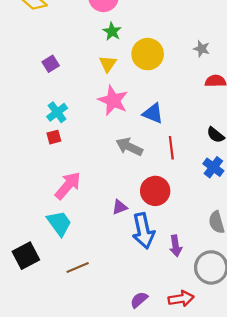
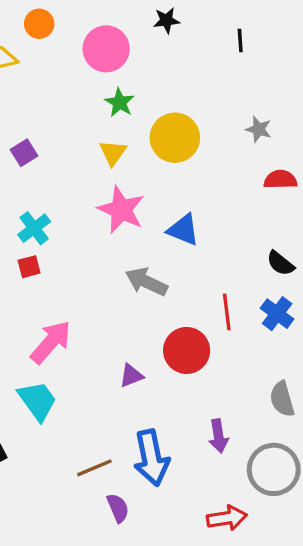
red line: (171, 148) -> (227, 312), moved
blue arrow: (143, 231) -> (151, 458), moved
brown line: (78, 267) -> (94, 468), moved
purple semicircle: (139, 300) -> (118, 508), moved, turned 108

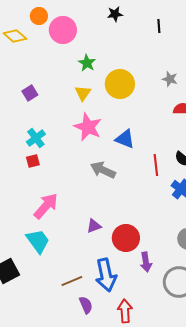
pink circle: (106, 49) -> (63, 30), moved
red line: (227, 312) -> (156, 165), moved
red circle: (187, 350) -> (126, 238), moved
red arrow: (227, 518) -> (125, 311), moved, turned -85

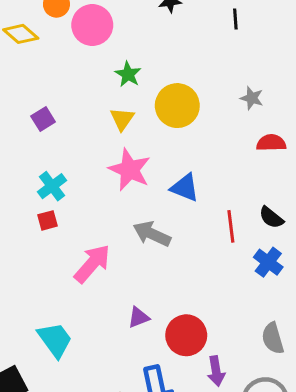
pink arrow: (46, 206) -> (92, 264), moved

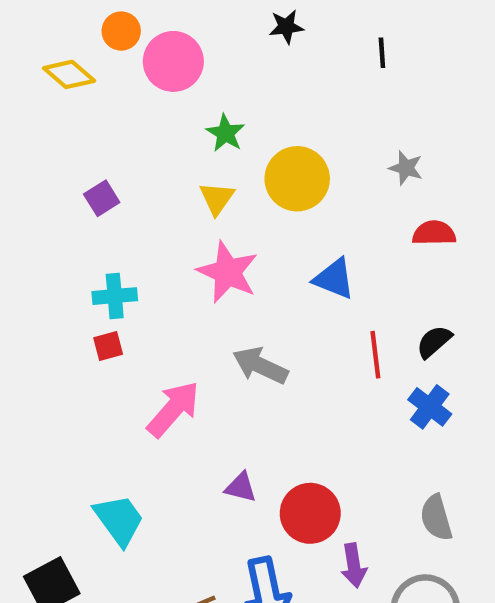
cyan cross: (52, 186) -> (115, 296), turned 32
blue triangle: (185, 188) -> (334, 279), moved
black semicircle: (271, 217) -> (434, 342), turned 100
purple triangle: (138, 317) -> (241, 487), turned 35

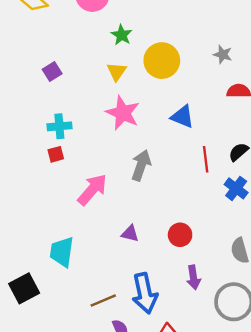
gray arrow: (260, 366) -> (141, 165), turned 84
red circle: (310, 513) -> (180, 235), moved, size x0.7
cyan trapezoid: (119, 520) -> (62, 252), turned -136

